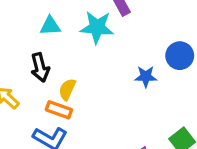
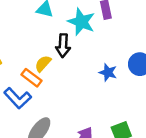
black arrow: (40, 67) -> (63, 45), moved

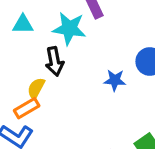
orange rectangle: (31, 78) -> (27, 108), turned -54

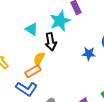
cyan triangle: (23, 24) -> (32, 29), moved, turned 32
cyan star: (69, 28) -> (60, 21), turned -30

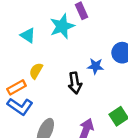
black arrow: (51, 42) -> (75, 83), moved
orange rectangle: (33, 71) -> (17, 87), moved

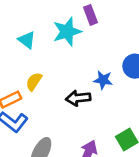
black arrow: (75, 83) -> (78, 98), turned 90

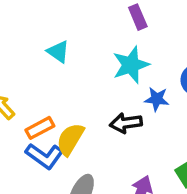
cyan star: (67, 32) -> (131, 65), moved
yellow semicircle: (34, 82) -> (70, 139), moved, size x1.4

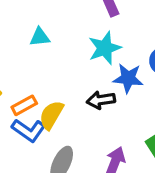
cyan triangle: (58, 52) -> (40, 37), turned -40
blue star: (157, 99) -> (128, 78), size x1.4

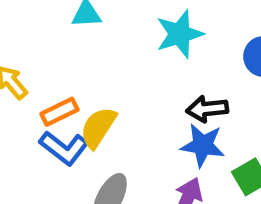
blue star: (128, 78) -> (203, 145), moved
black arrow: (101, 100) -> (207, 109), moved

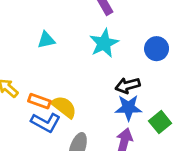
orange rectangle: (59, 112) -> (39, 101), turned 55
yellow semicircle: (98, 127) -> (64, 107), turned 104

